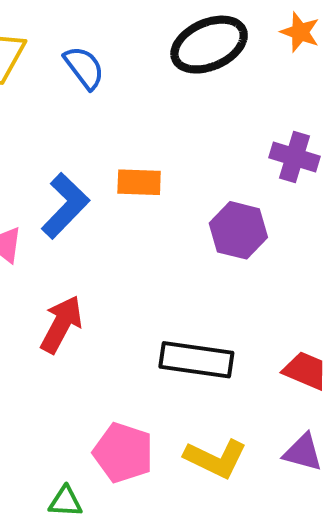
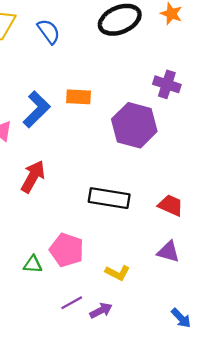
purple hexagon: (238, 230) -> (134, 125), size x1.4
yellow L-shape: (216, 458) -> (118, 273), moved, size x0.7
green triangle: (65, 502) -> (33, 264), moved

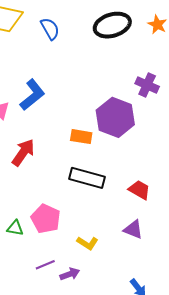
orange rectangle: (79, 97) -> (81, 137), moved

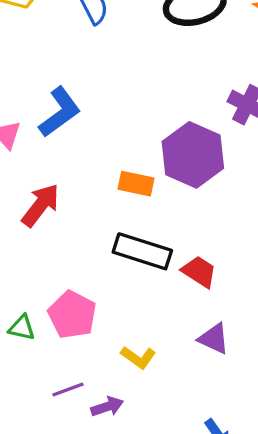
red trapezoid: (139, 190) -> (199, 272), moved

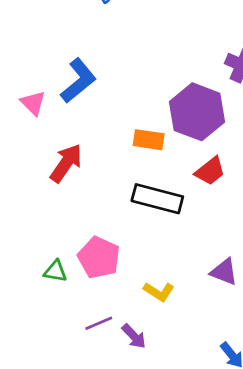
red trapezoid: (199, 272) -> (210, 171), moved, turned 112
purple arrow: (107, 407) -> (134, 336), turned 68

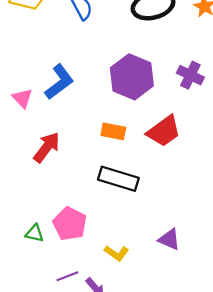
purple hexagon: (197, 112) -> (132, 77), moved
red trapezoid: (210, 171) -> (164, 131), moved, size x1.4

